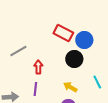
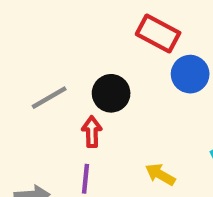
red rectangle: (63, 33) -> (158, 34), moved
black circle: (74, 59) -> (111, 93), moved

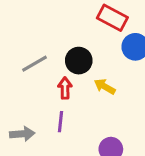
yellow arrow: (160, 174) -> (105, 87), moved

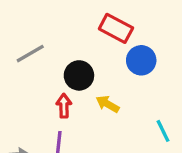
gray line: (34, 64) -> (30, 54), moved

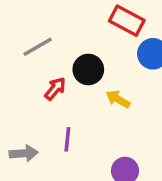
red arrow: (64, 106) -> (55, 89), moved, turned 40

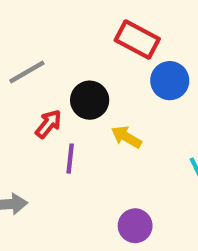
purple line: (67, 139) -> (70, 159), moved

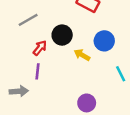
blue circle: (170, 81) -> (104, 41), moved
purple line: (70, 159) -> (37, 71), moved

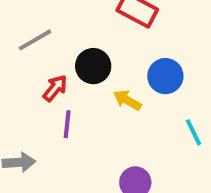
purple line: (37, 71) -> (67, 124), moved

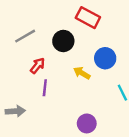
black circle: (93, 66) -> (63, 41), moved

